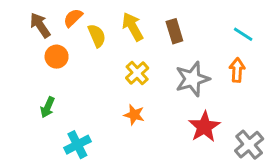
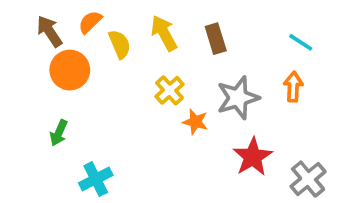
orange circle: (57, 57) -> (70, 70), size x1.4
orange star: (134, 115) -> (195, 122), moved

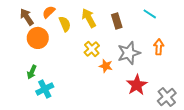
cyan line: (301, 42) -> (150, 14), moved
cyan cross: (96, 179) -> (45, 89), moved

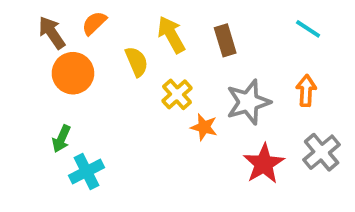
cyan line: (150, 14) -> (308, 29), moved
yellow semicircle: (65, 24) -> (137, 62), moved
gray cross: (167, 97) -> (322, 152), moved

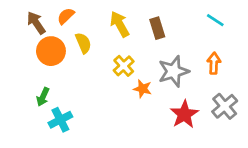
yellow semicircle: (137, 62) -> (83, 43), moved

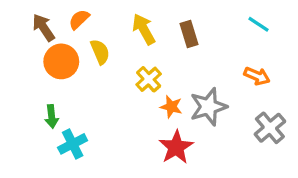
orange arrow: (214, 63) -> (257, 76), turned 110
gray star: (173, 71) -> (208, 107), moved
green arrow: (43, 97) -> (52, 116), turned -30
red star: (184, 114) -> (176, 147), moved

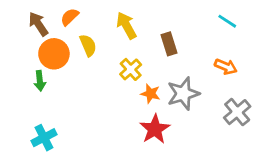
brown rectangle: (189, 34) -> (169, 44), moved
green arrow: (52, 116) -> (40, 81), moved
cyan cross: (73, 144) -> (44, 138), moved

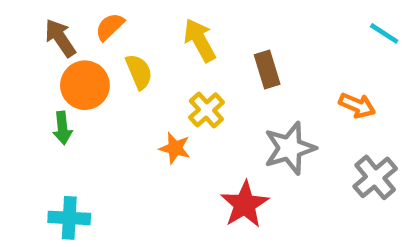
cyan line: (227, 21) -> (384, 33), moved
orange star: (151, 94) -> (175, 148), moved
cyan cross: (44, 138) -> (69, 218), turned 30

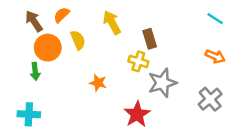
orange arrow: (357, 105) -> (215, 56), moved
yellow cross: (206, 110) -> (138, 61), moved, turned -30
cyan cross: (69, 218) -> (29, 114), moved

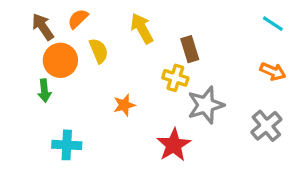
orange star: (98, 83) -> (124, 105), turned -30
cyan cross: (29, 114) -> (67, 145), moved

